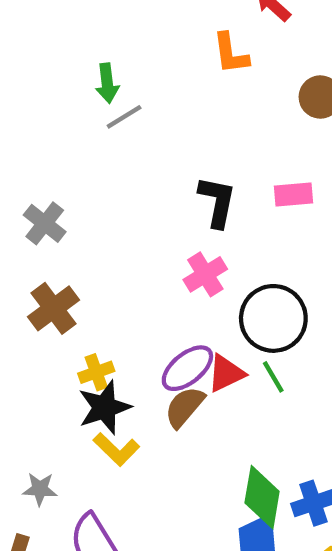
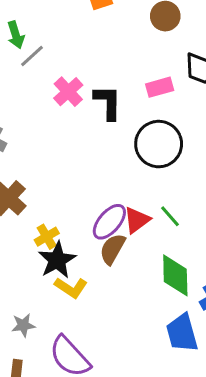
pink cross: (205, 274) -> (68, 92), moved
black circle: (273, 318) -> (159, 144), moved
green diamond: (262, 497) -> (175, 275), moved

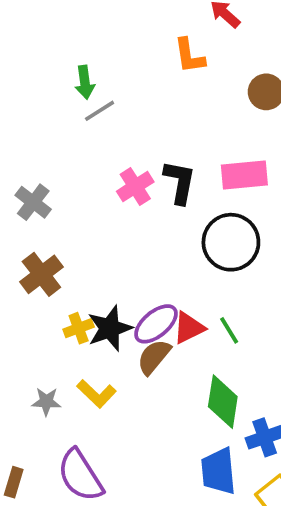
pink rectangle: (160, 87) -> (244, 175), size x1.4
pink cross: (68, 92) -> (135, 187), moved
black star: (57, 260) -> (110, 328), moved
gray star: (23, 325) -> (46, 402), moved

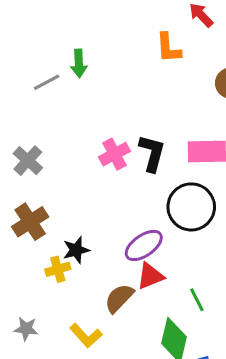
gray line: (100, 111) -> (47, 82), moved
purple ellipse: (156, 324) -> (144, 245), moved
black star: (110, 328) -> (76, 250), moved, size x0.7
green line: (229, 330) -> (197, 300), moved
yellow L-shape: (96, 394) -> (86, 336), moved

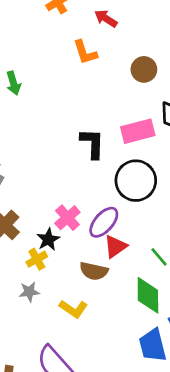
pink cross: (114, 154) -> (67, 218), moved
brown semicircle: (119, 298) -> (94, 271), turned -108
gray star: (26, 329) -> (29, 292), moved

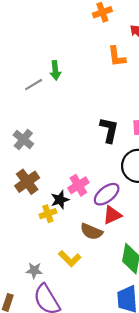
gray star: (29, 292) -> (34, 270), moved

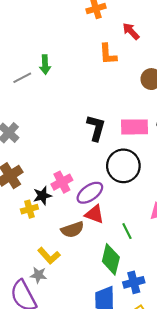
red triangle: (112, 215) -> (94, 214), turned 42
brown semicircle: (91, 232) -> (72, 230), turned -45
gray star: (34, 270) -> (38, 275), moved

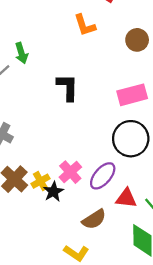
black L-shape: (96, 128) -> (67, 87), moved
yellow cross: (29, 209) -> (41, 181), moved
red triangle: (94, 214) -> (126, 198), moved

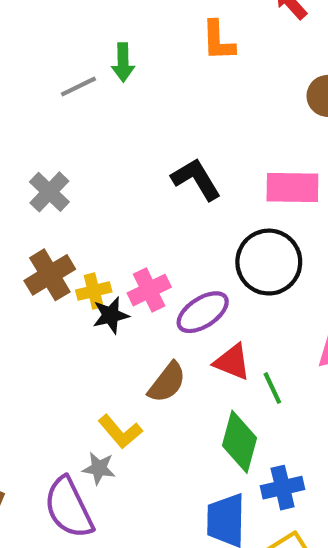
orange L-shape: (85, 25) -> (218, 41), moved
black L-shape: (67, 87) -> (196, 179), moved, turned -48
brown semicircle: (94, 219) -> (167, 382), turned -35

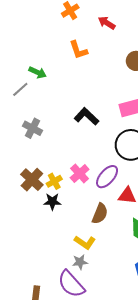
green arrow: (123, 62) -> (38, 72), turned -48
gray cross: (49, 192) -> (32, 128), moved
black star: (111, 315) -> (52, 202), moved, turned 30

